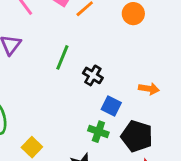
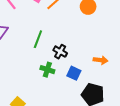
green cross: (98, 132) -> (47, 70), moved

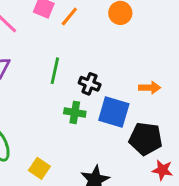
blue square: (74, 73) -> (114, 112), size x1.5

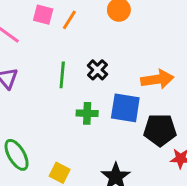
black cross: (90, 84) -> (97, 70), moved, turned 30
orange arrow: (150, 88) -> (157, 79), size x1.5

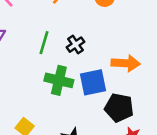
blue square: (125, 108) -> (93, 82), turned -32
green cross: (87, 113) -> (59, 80), size x1.5

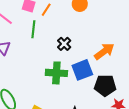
green line: (44, 43) -> (33, 29), moved
orange arrow: (126, 63) -> (104, 51), turned -30

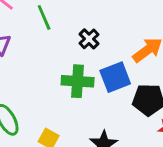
green line: (33, 29) -> (44, 17), turned -30

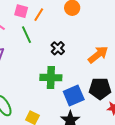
blue square: (115, 77) -> (74, 95), moved

